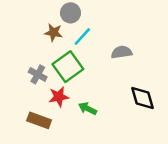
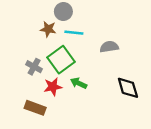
cyan line: (82, 36) -> (74, 33), turned 54
green arrow: (88, 109) -> (79, 83), moved

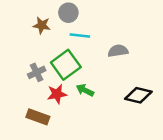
brown star: (48, 29) -> (42, 25), moved
gray cross: (34, 67) -> (37, 72), turned 35
black diamond: (128, 88) -> (138, 95), turned -60

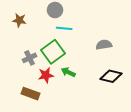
brown star: (42, 25) -> (19, 20), moved
gray semicircle: (118, 51) -> (104, 45), moved

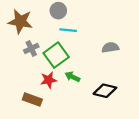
brown star: (19, 20) -> (20, 21), size x1.6
gray cross: (30, 58) -> (31, 49), moved
black diamond: (111, 76) -> (105, 91), moved

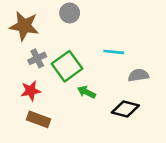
cyan line: (68, 30) -> (114, 52), moved
gray semicircle: (110, 47) -> (138, 75), moved
red star: (49, 80) -> (31, 91), moved

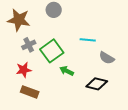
gray semicircle: (138, 75) -> (107, 58), turned -140

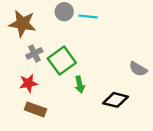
cyan line: (88, 40) -> (88, 16), moved
gray semicircle: (107, 58) -> (138, 69), moved
green arrow: (67, 71) -> (80, 84), turned -128

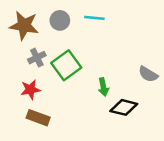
gray circle: (64, 12) -> (60, 20), moved
green arrow: (80, 84) -> (103, 87), moved

